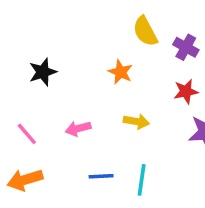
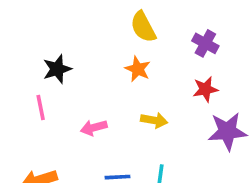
yellow semicircle: (145, 31) -> (143, 27), moved
pink line: (27, 134) -> (41, 107), moved, turned 30

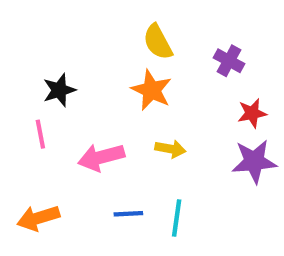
orange star: (138, 69) -> (151, 90), size x1.4
red star: (205, 89) -> (252, 113), moved
pink arrow: (94, 128) -> (101, 157), size x1.5

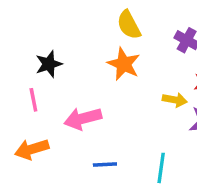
yellow arrow: (170, 149) -> (175, 100), moved
orange arrow: (38, 218) -> (32, 149), moved
cyan line: (177, 218) -> (161, 168), moved

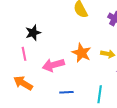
orange star: (124, 64) -> (82, 53), moved
orange arrow: (32, 149) -> (23, 83), turned 48

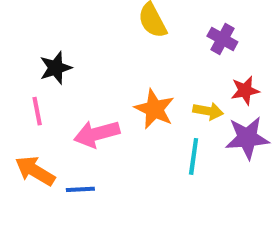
blue line: (66, 92) -> (80, 189), moved
cyan line: (100, 94) -> (194, 156), moved

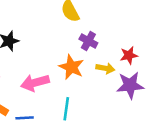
purple cross: (222, 39) -> (88, 41), moved
cyan line: (194, 156) -> (66, 109), moved

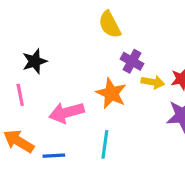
yellow arrow: (105, 68) -> (153, 82), moved

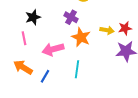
purple cross: (132, 61) -> (71, 17), moved
blue line: (54, 156) -> (45, 76), turned -56

